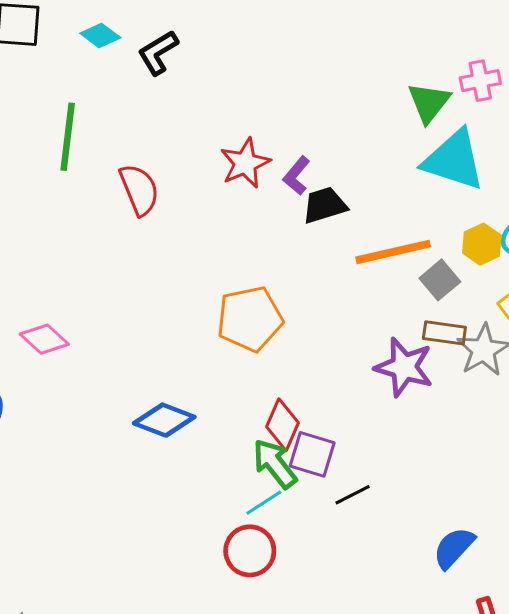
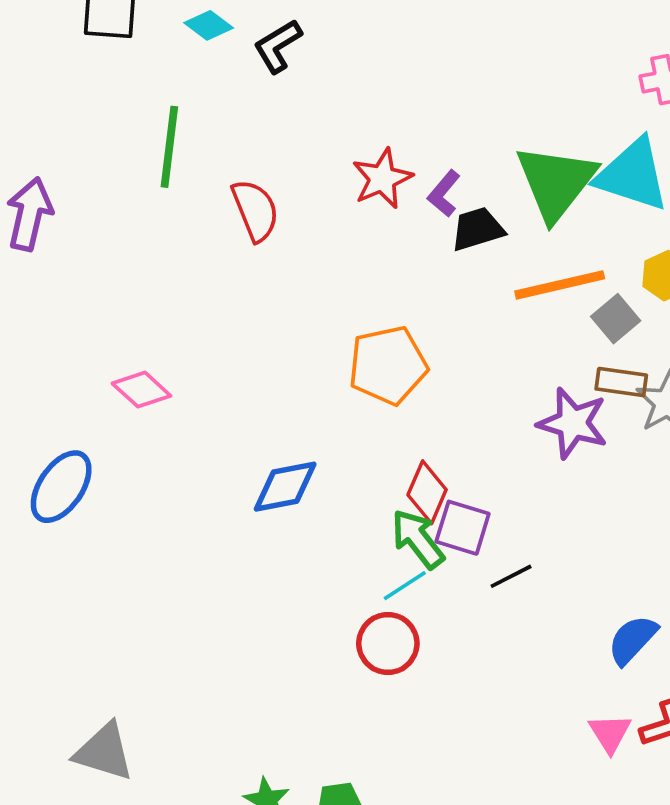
green triangle: (429, 102) -> (556, 182), moved, size x1.6
blue diamond: (164, 420) -> (285, 487), turned -32

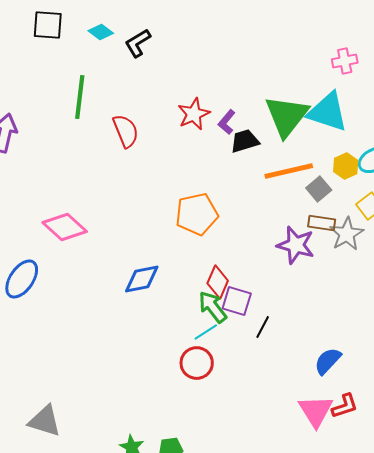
pink diamond: (141, 390) -> (65, 227), size x1.4
black line: (511, 576) -> (263, 327), turned -35
pink triangle: (610, 733) -> (316, 411), size x1.5

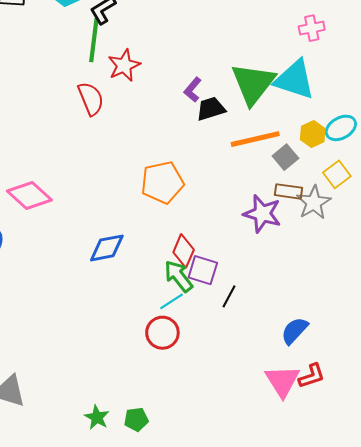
green line: (80, 97) -> (94, 40), moved
red star: (194, 114) -> (124, 65), moved

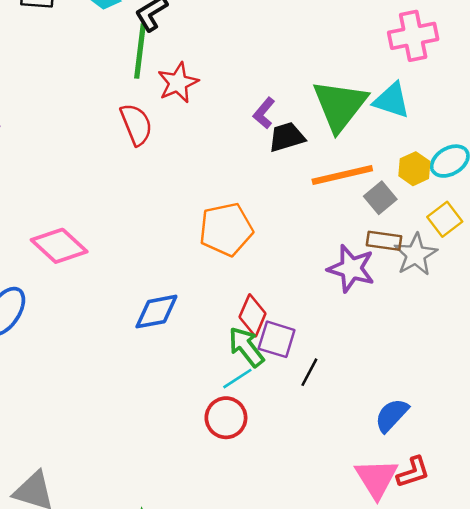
pink cross: (312, 28) -> (413, 36), size x1.5
cyan triangle: (295, 80) -> (392, 100), size x0.7

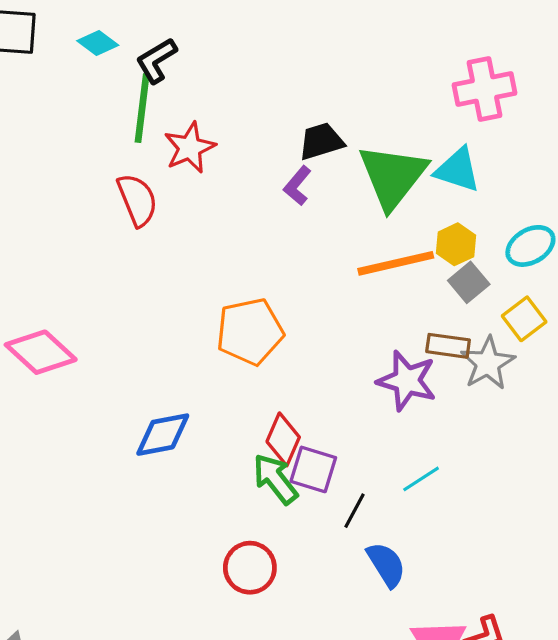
black trapezoid: (287, 137) -> (321, 141), moved
yellow hexagon: (414, 169) -> (456, 244), moved
gray square: (380, 198) -> (469, 282), moved
cyan line: (237, 379) -> (421, 479), moved
blue semicircle: (392, 415) -> (386, 565), moved, turned 105

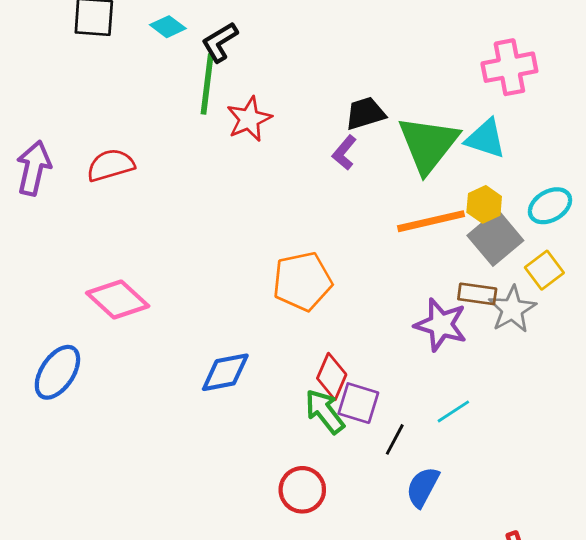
red semicircle: (137, 200) -> (111, 165), moved, turned -84
gray square: (469, 282) -> (495, 238), size x1.5
blue semicircle: (386, 565) -> (423, 487), turned -120

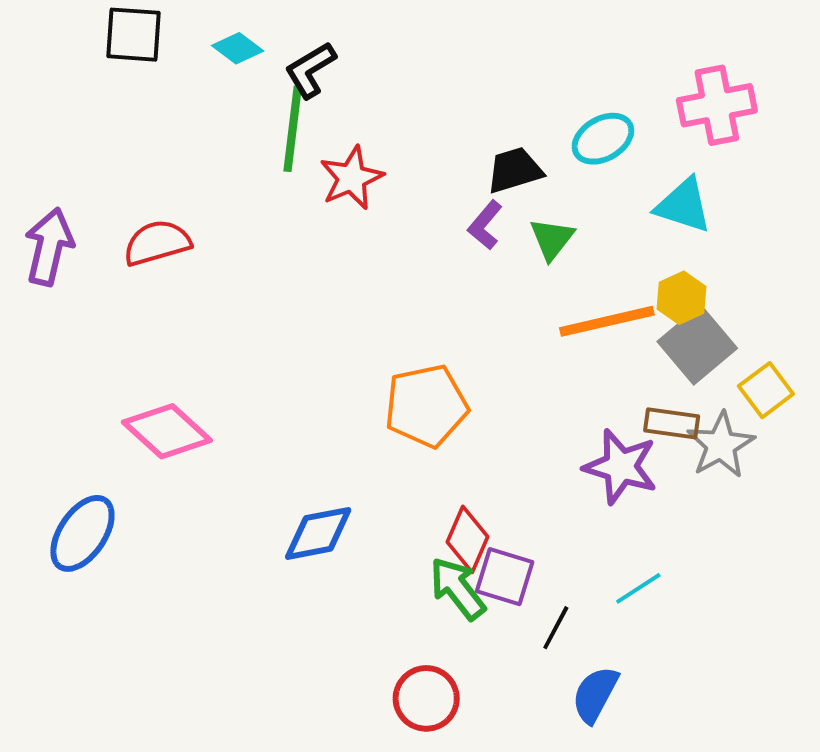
green triangle: (428, 144) -> (552, 239), moved, size x0.5
cyan ellipse: (550, 206) -> (603, 139), moved

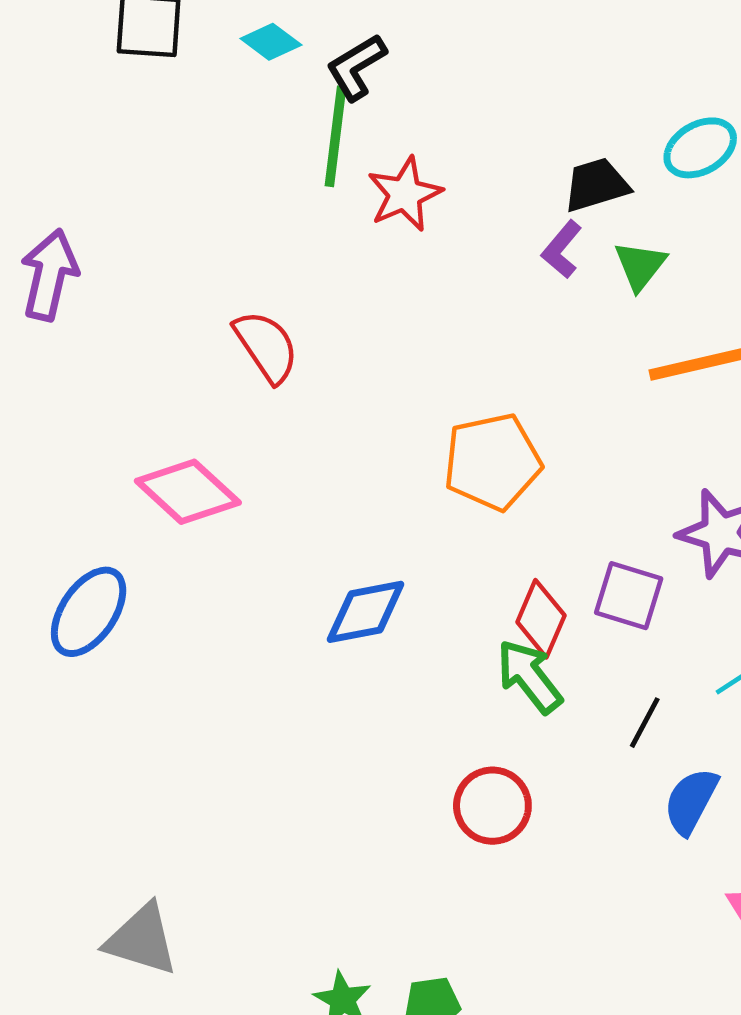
red semicircle: (157, 243) -> (266, 346), moved, turned 72
purple square: (505, 577) -> (629, 596), moved

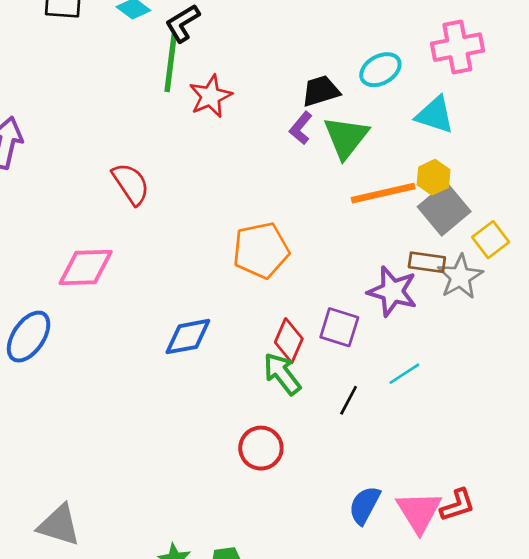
green triangle: (640, 266) -> (346, 137), size x1.5
pink diamond: (188, 492) -> (86, 267), turned -44
blue semicircle: (691, 801) -> (364, 505), moved

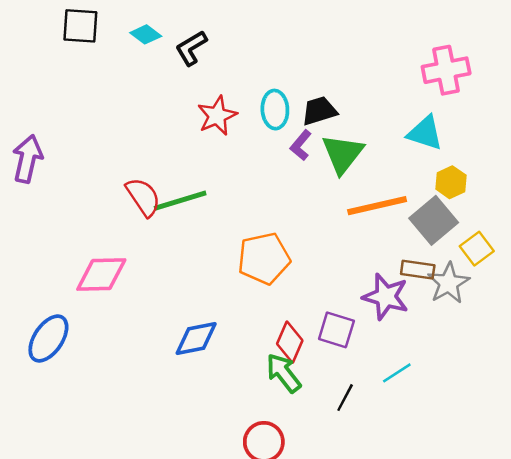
green line: (171, 63) -> (180, 201), moved, turned 66
cyan ellipse: (380, 70) -> (275, 110), moved, turned -63
yellow hexagon: (434, 177) -> (451, 182), moved

